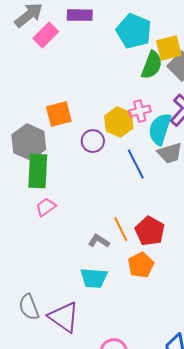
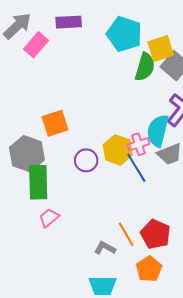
pink cross: (140, 111) -> (139, 144), moved
yellow hexagon: (119, 122) -> (118, 150), moved
purple circle: (93, 141) -> (86, 160), moved

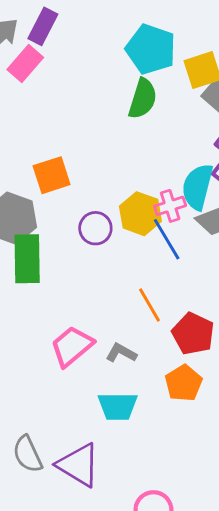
purple rectangle: (69, 22) -> (43, 26), moved, turned -60
green semicircle: (145, 67) -> (143, 99), moved
pink trapezoid: (49, 218) -> (72, 346), moved, size x1.5
orange line: (126, 234) -> (150, 305), moved

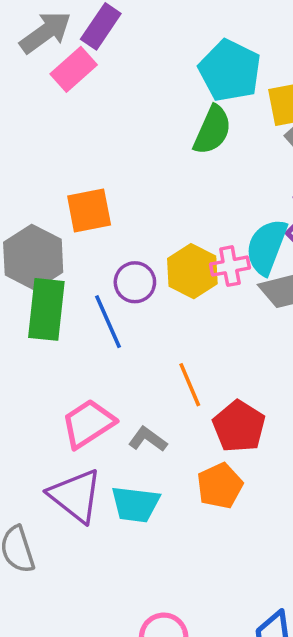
blue line: (167, 239) -> (108, 322), moved
purple triangle: (79, 465) -> (75, 496), moved

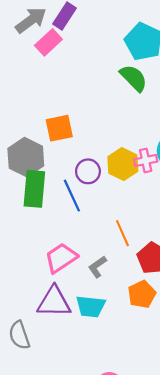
green semicircle: (212, 130) -> (134, 78), turned -68
gray L-shape: (148, 439) -> (97, 267), turned -70
purple triangle: (75, 496) -> (54, 302), turned -36

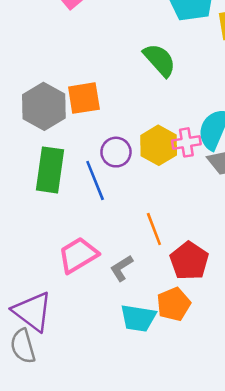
green semicircle: (134, 78) -> (159, 60), moved
gray hexagon: (26, 157) -> (44, 106), moved
purple triangle: (54, 302) -> (32, 312), moved, turned 33
cyan trapezoid: (91, 307) -> (138, 318), moved

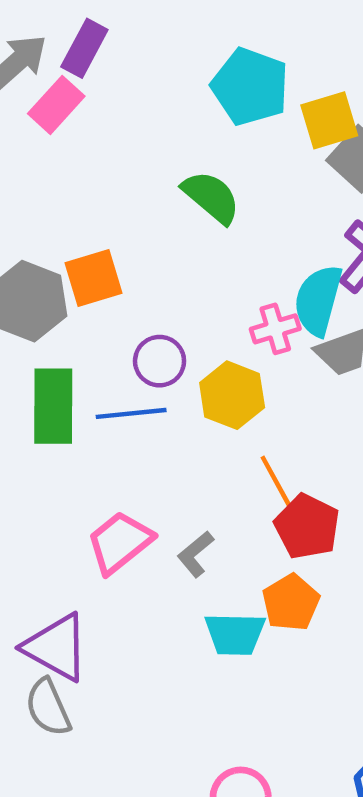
yellow hexagon: (159, 145) -> (232, 395), moved
blue line: (95, 180) -> (131, 413), turned -66
orange line: (154, 229) -> (276, 482), moved

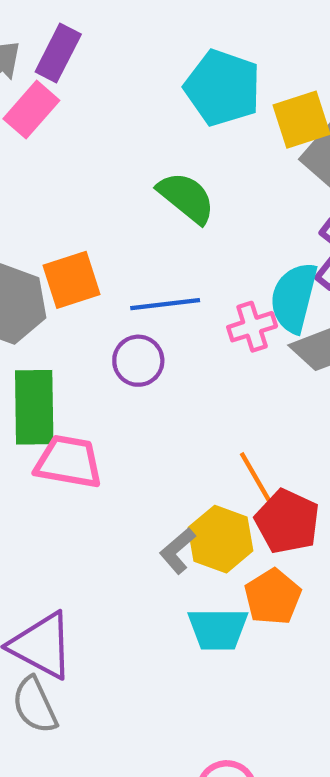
yellow hexagon: (232, 395) -> (221, 539), moved
blue line: (131, 413) -> (165, 304), moved
pink trapezoid: (120, 542) -> (69, 462), moved, turned 50

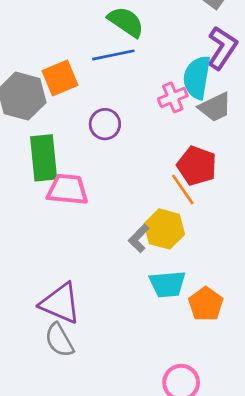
blue line: (165, 304) -> (113, 55), moved
red pentagon: (287, 521) -> (197, 166), moved
orange pentagon: (273, 597) -> (206, 304), moved

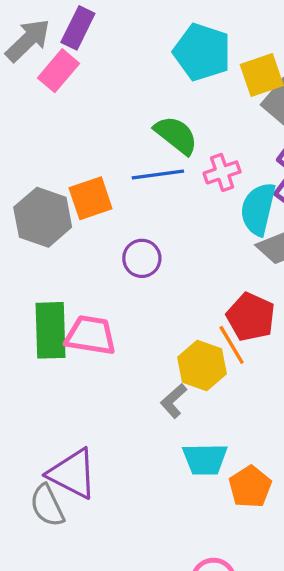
pink cross: (173, 97) -> (222, 172), moved
green rectangle: (44, 158) -> (51, 330), moved
yellow hexagon: (164, 229) -> (202, 365), moved
gray semicircle: (59, 340) -> (47, 506), moved

